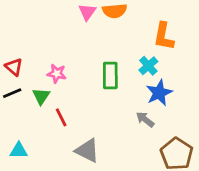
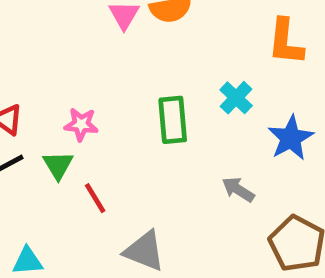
orange L-shape: (164, 36) -> (286, 42), moved
blue star: (159, 93) -> (291, 138), moved

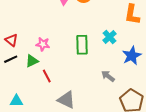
green triangle: (58, 165) -> (32, 61), turned 32

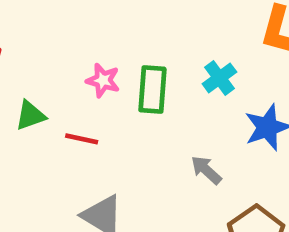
pink star: (43, 44) -> (103, 80), moved
red line: (47, 76) -> (82, 139), moved, turned -56

